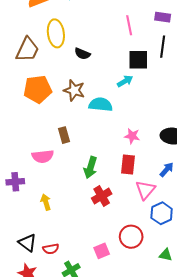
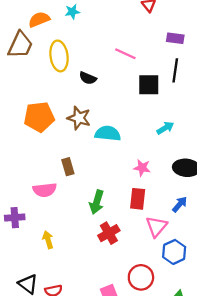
pink line: (129, 25) -> (125, 54), moved, turned -54
brown trapezoid: (27, 50) -> (20, 45), moved
cyan arrow: (125, 81) -> (165, 128), moved

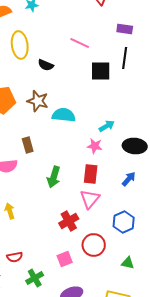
cyan arrow: (165, 128) -> (107, 126), moved
pink triangle: (156, 226) -> (90, 199), moved
red cross: (109, 233) -> (69, 221), moved

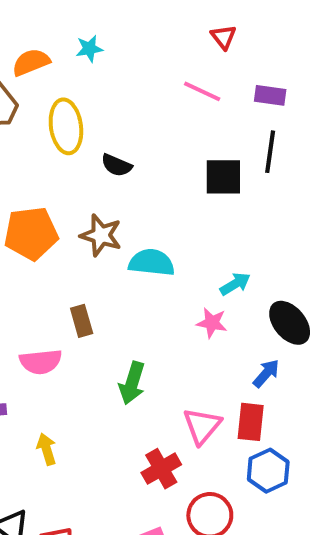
pink line: (80, 43) -> (202, 91), moved
black ellipse: (135, 146) -> (290, 323), turned 45
red rectangle: (91, 174) -> (251, 422), moved
blue arrow: (129, 179) -> (266, 373), moved

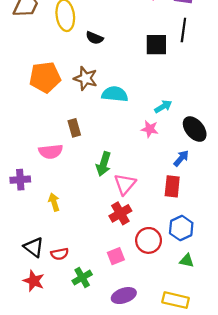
pink triangle: (202, 426) -> (125, 184), moved
blue hexagon: (268, 471) -> (181, 228), moved

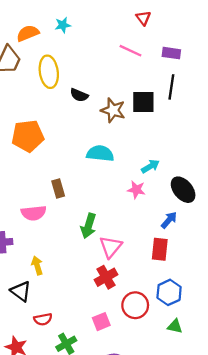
brown star: (86, 78) -> (113, 110), moved
black triangle: (34, 247) -> (21, 291), moved

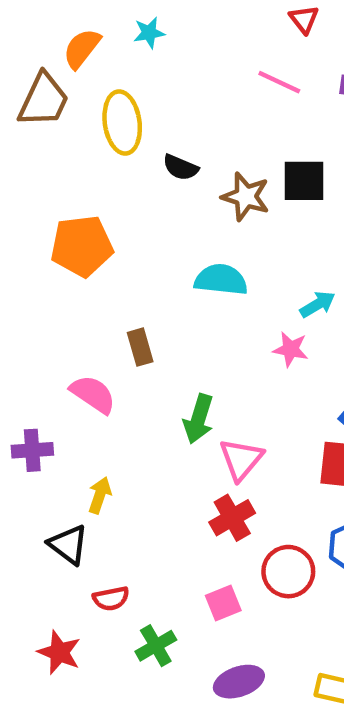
orange semicircle: (28, 33) -> (82, 48), turned -30
pink semicircle: (34, 213) -> (93, 394), turned -140
yellow arrow: (37, 266) -> (100, 495), turned 36

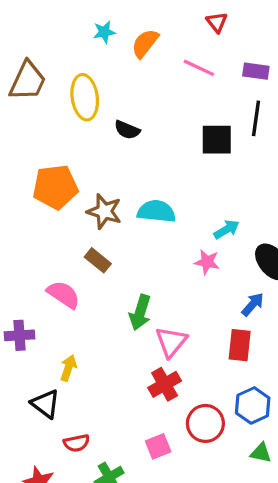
orange semicircle: (82, 48) -> (145, 43), moved
brown star: (246, 197) -> (104, 211), moved
brown rectangle: (140, 347) -> (98, 260), turned -35

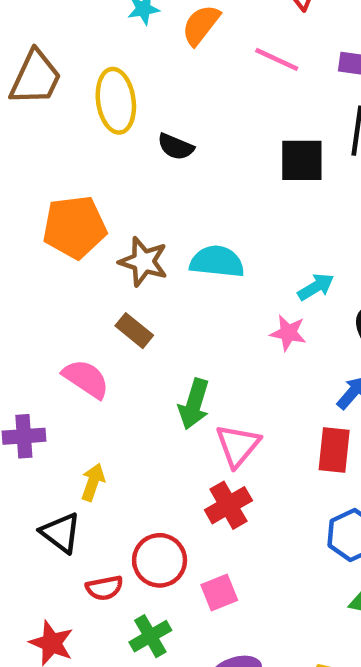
red circle: (205, 423) -> (160, 560), moved

